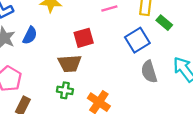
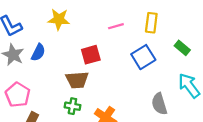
green rectangle: (164, 23) -> (182, 48), moved
gray semicircle: (149, 72) -> (159, 104), moved

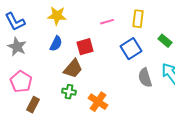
blue semicircle: (38, 52) -> (56, 44), moved
brown trapezoid: (77, 80) -> (73, 69), turned -45
gray semicircle: (159, 104) -> (145, 78), moved

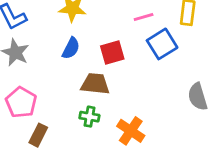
blue square: (131, 49) -> (162, 44), moved
brown trapezoid: (73, 69) -> (95, 84), turned -125

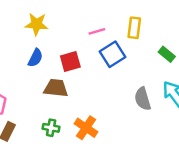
green cross: (89, 117) -> (51, 128), moved

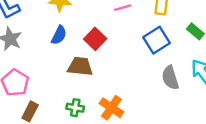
blue square: (113, 54) -> (157, 40), moved
red square: (70, 61) -> (95, 39), turned -30

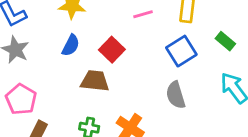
gray semicircle: (170, 78) -> (176, 95), moved

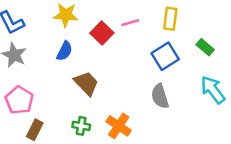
red square: (112, 50) -> (102, 33), moved
brown trapezoid: (95, 81) -> (86, 83), turned 40

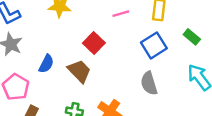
red square: (102, 33) -> (94, 43), moved
blue semicircle: (64, 51) -> (46, 64), moved

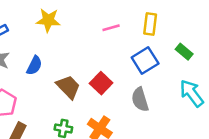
red square: (94, 43) -> (101, 83), moved
blue semicircle: (46, 64) -> (34, 66), moved

